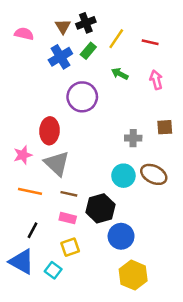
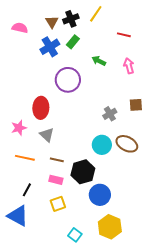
yellow line: (116, 39) -> (96, 14), moved
gray cross: (133, 138) -> (110, 114), turned -32
gray triangle: (57, 164) -> (47, 135), size x0.7
cyan square: (53, 270) -> (75, 235), moved

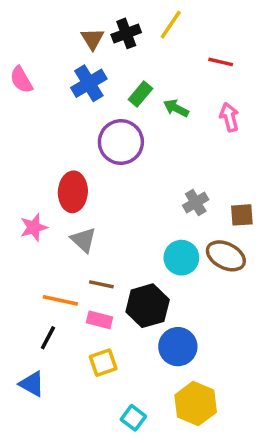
pink semicircle: (20, 28) -> (21, 80), moved, turned -133
green rectangle: (73, 42) -> (140, 94), moved
brown square: (136, 105) -> (242, 215), moved
orange line: (25, 158) -> (60, 300), moved
blue triangle: (18, 216) -> (32, 384), size x0.7

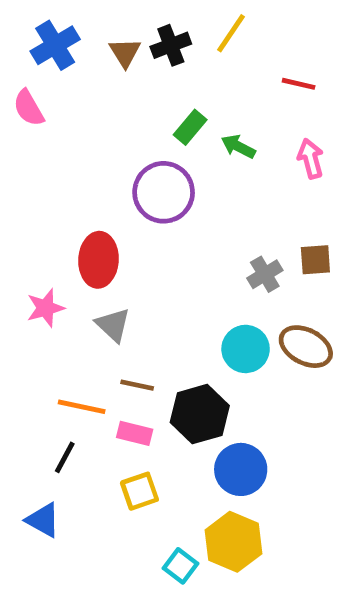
blue cross: (89, 83) -> (55, 45), moved
brown square: (242, 215) -> (315, 260), moved
yellow hexagon: (196, 404) -> (233, 542), moved

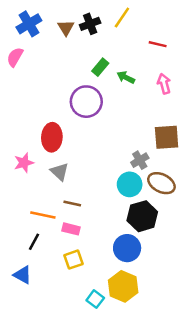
pink semicircle: (29, 108) -> (15, 57), turned 60
brown square: (315, 260) -> (167, 137), size x1.5
gray cross: (265, 274) -> (140, 160), moved
black hexagon: (200, 414) -> (142, 216), moved

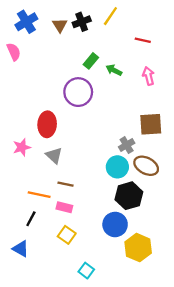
pink semicircle: (15, 57) -> (14, 52), turned 126
yellow square: (74, 260) -> (67, 235), turned -36
yellow hexagon: (123, 286) -> (138, 248), moved

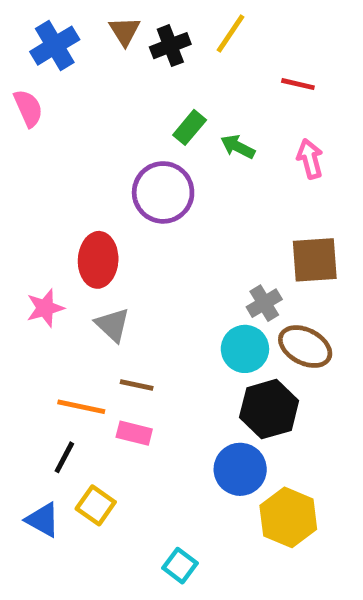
brown triangle: (60, 25) -> (125, 31), moved
yellow square: (67, 235) -> (96, 505), moved

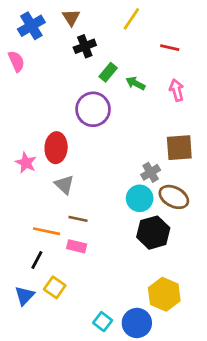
black cross: (170, 46) -> (85, 46), moved
pink star: (45, 308) -> (26, 163), moved, turned -30
blue circle: (240, 469) -> (137, 323), moved
blue triangle: (43, 520) -> (25, 296), turned 45

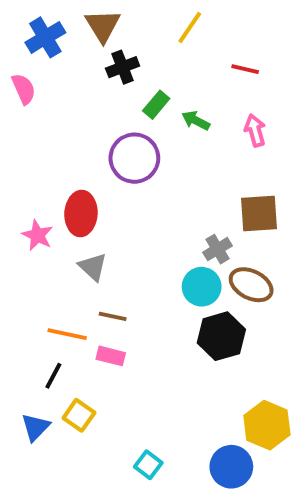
brown triangle: (71, 18) -> (103, 26), size x1.4
yellow hexagon: (164, 294) -> (267, 425), moved
blue circle: (137, 323) -> (231, 467), moved

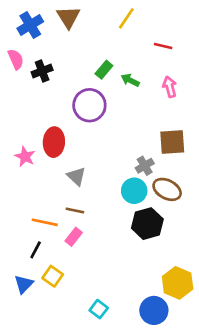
black cross: (123, 67) -> (42, 71), moved
gray triangle: (93, 267) -> (76, 176), moved
pink rectangle: (111, 356) -> (74, 237), turned -66

